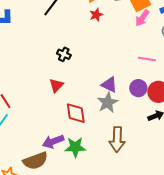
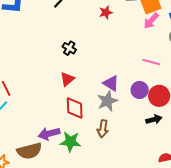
red triangle: (56, 85) -> (67, 79), moved
brown arrow: (117, 139) -> (103, 129), moved, size x0.7

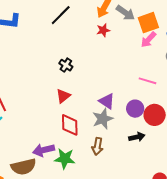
black arrow: (154, 119) -> (137, 137), moved

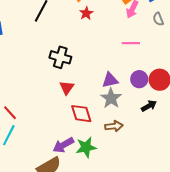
black cross: (66, 65) -> (60, 57), size x1.5
pink line: (148, 81) -> (131, 43), moved
purple triangle: (107, 101) -> (110, 80), turned -30
brown arrow: (97, 146) -> (114, 126), turned -90

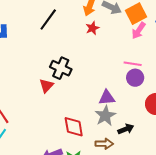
purple circle: (139, 79) -> (135, 78), moved
red triangle: (67, 88) -> (46, 86), moved
black arrow: (149, 106) -> (126, 129), moved

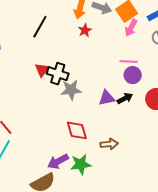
red triangle: (46, 86) -> (42, 70), moved
gray star: (105, 116) -> (71, 90), moved, turned 30
black arrow: (126, 129) -> (125, 98), moved

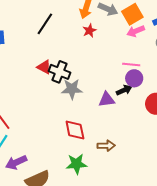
pink arrow: (131, 28) -> (136, 31), turned 36
red triangle: (42, 70) -> (44, 67), turned -42
black arrow: (125, 98) -> (124, 90), moved
purple arrow: (58, 161) -> (16, 162), moved

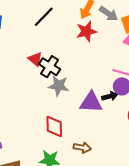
red star: (89, 31) -> (86, 31), size x1.5
purple triangle: (107, 99) -> (91, 102), size x1.4

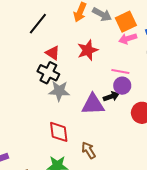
red star: (86, 31) -> (88, 50), moved
red triangle: (35, 59) -> (53, 53), moved
brown arrow: (82, 148) -> (89, 150), turned -126

